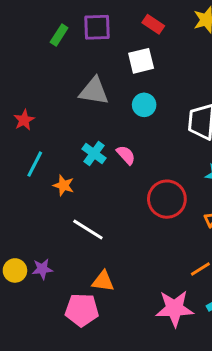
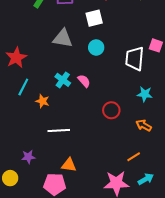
red star: (24, 120) -> (16, 58), size x1.5
red circle: (167, 199) -> (111, 110), size x0.7
white line: (88, 229) -> (59, 130), turned -35
yellow circle: (15, 270) -> (10, 178), moved

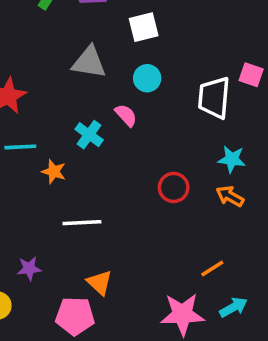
pink semicircle: (84, 81) -> (126, 115), moved
cyan line: (23, 87) -> (20, 147), turned 60
orange arrow: (144, 125) -> (230, 196), moved
orange triangle: (69, 165) -> (100, 283), turned 35

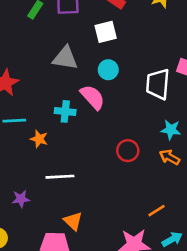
pink semicircle: (126, 115) -> (93, 97), size x1.5
cyan cross: (89, 135) -> (65, 111), turned -30
purple star: (29, 268) -> (21, 199), moved

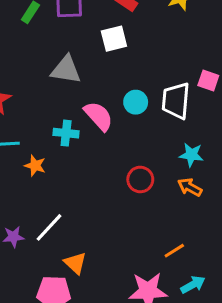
cyan circle: (108, 70) -> (136, 102), moved
white line: (60, 177) -> (49, 227), moved, turned -44

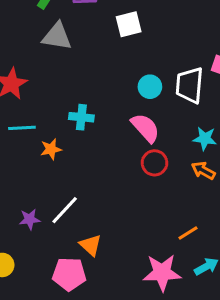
gray triangle: (66, 70) -> (57, 36), moved
pink semicircle: (99, 116) -> (145, 128), moved
orange star: (35, 166) -> (51, 149), turned -30

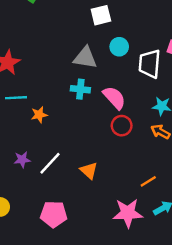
gray triangle: (57, 36) -> (85, 58), moved
cyan circle: (150, 87) -> (119, 47), moved
cyan cross: (81, 117) -> (80, 89), moved
purple star: (30, 219) -> (22, 160), moved
orange triangle: (91, 245) -> (89, 171), moved

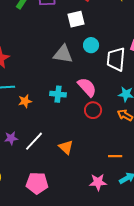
cyan cross: (80, 89) -> (58, 94), moved
orange line: (148, 181) -> (115, 156), turned 32
pink star: (128, 213) -> (98, 182), size x0.7

